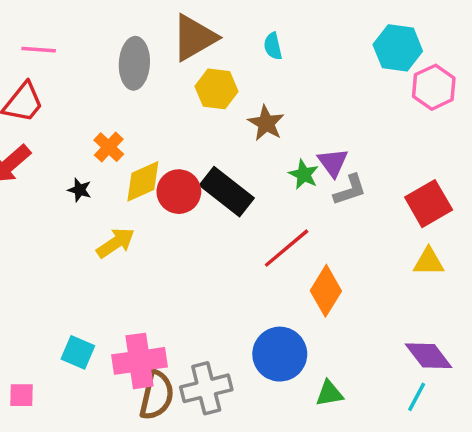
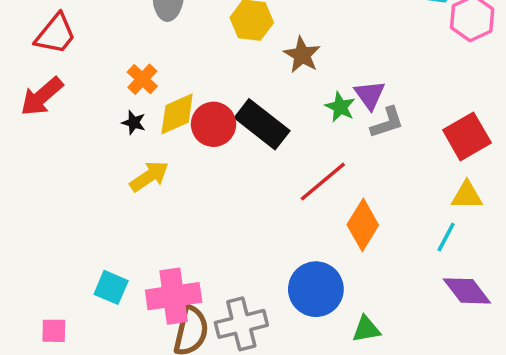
black star: (80, 190) -> (134, 123), moved
cyan line: (417, 397) -> (446, 237), moved

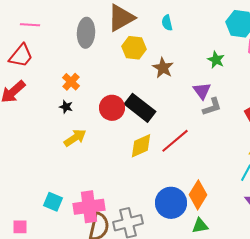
green star: (340, 107) -> (216, 60), moved
yellow diamond: (177, 114) -> (141, 146), moved
orange diamond: (363, 225) -> (198, 195), moved

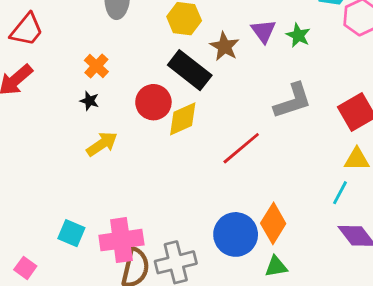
purple triangle: (202, 91) -> (263, 31), moved
gray L-shape: (212, 107) -> (293, 101), size x1.4
black rectangle: (140, 108) -> (190, 70), moved
yellow diamond: (141, 146) -> (183, 119), moved
pink square: (20, 227) -> (25, 268), turned 35

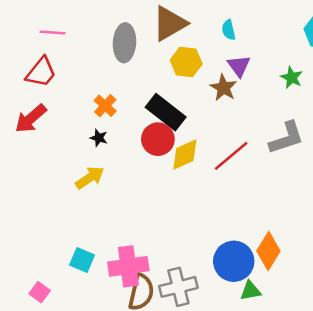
purple triangle: (263, 31) -> (239, 66), moved
black rectangle: (190, 70) -> (166, 112), moved
yellow arrow: (102, 144) -> (90, 178), moved
red line: (241, 148) -> (231, 156), moved
green triangle: (276, 267) -> (250, 291), moved

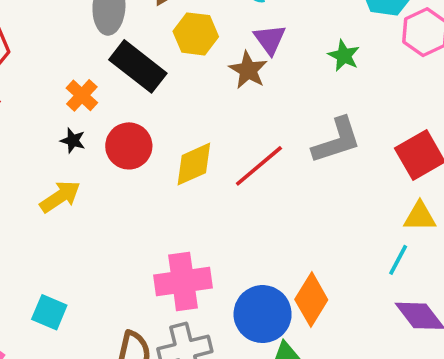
black rectangle: (166, 112) -> (138, 66), moved
red circle: (158, 139) -> (129, 146), moved
pink cross: (128, 266) -> (183, 282), moved

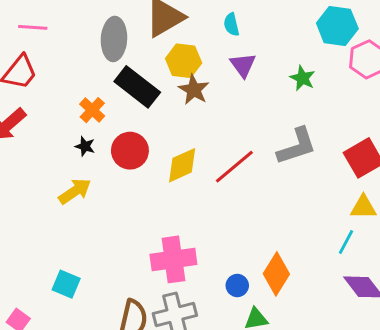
brown star: (248, 70) -> (194, 90), moved
blue circle: (263, 314) -> (237, 286), size x0.5

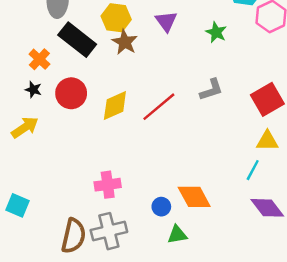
gray L-shape: (297, 146) -> (211, 90), size x0.7
pink cross: (173, 259) -> (108, 185), size x0.7
orange diamond: (276, 274) -> (194, 197), turned -60

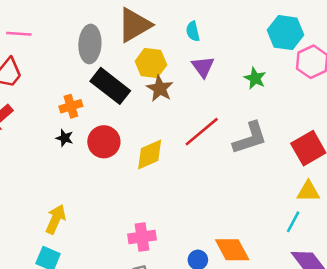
orange cross: (39, 59) -> (71, 106), turned 30
gray L-shape: (211, 90) -> (250, 138), size x1.4
red line: (159, 107) -> (202, 132), moved
yellow arrow: (25, 127) -> (56, 219), moved, turned -32

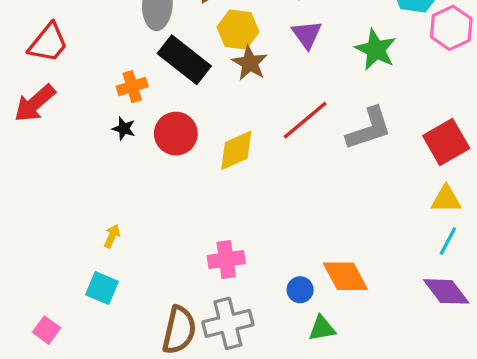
green star: (255, 78) -> (376, 50), size x1.4
yellow arrow: (56, 219) -> (112, 236), size x0.6
cyan line: (293, 222) -> (448, 241), moved

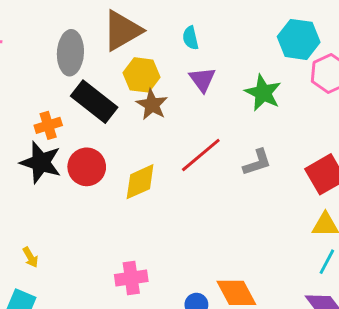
black star: (124, 129) -> (41, 162), size x2.0
gray L-shape: (369, 129) -> (257, 162), size x0.7
yellow arrow: (112, 236) -> (30, 257), turned 126

